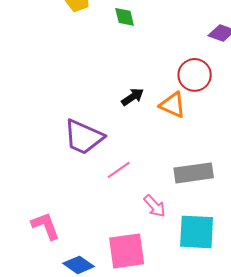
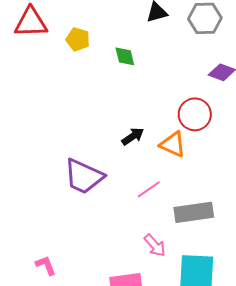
pink line: (119, 170) -> (149, 189), moved
pink L-shape: (46, 226) -> (46, 265), size x0.7

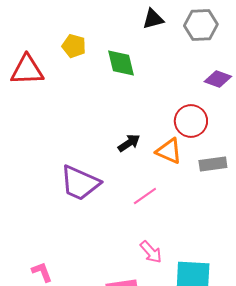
red triangle: (31, 22) -> (27, 70), moved
green diamond: (125, 56) -> (121, 63), size x1.4
gray rectangle: (194, 212) -> (213, 164), moved, size x0.7

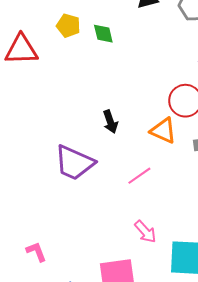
green diamond: (121, 63) -> (103, 34), moved, size x0.7
black arrow: (129, 143) -> (110, 122), moved, turned 105

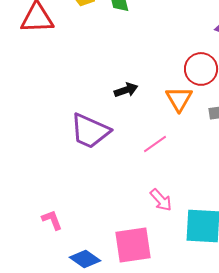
black arrow: (110, 122) -> (126, 90), turned -90
orange triangle: (163, 131) -> (179, 99), turned 36

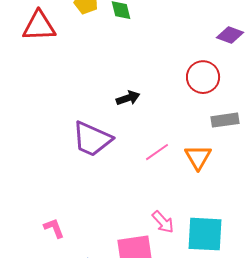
orange triangle: (179, 99) -> (198, 157), moved
pink arrow: (161, 200) -> (163, 222), moved

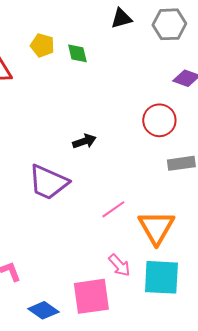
pink line: (157, 152) -> (113, 209), moved
orange triangle: (198, 157) -> (156, 227), moved, size x1.4

